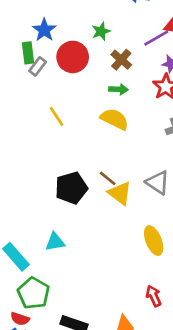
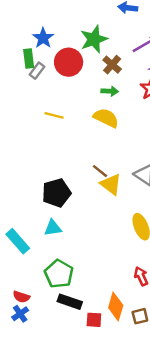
green star: (101, 31) -> (94, 39), size x1.6
yellow line: (56, 116) -> (54, 115), turned -42
black pentagon: (71, 188) -> (56, 193), moved
green pentagon: (33, 293) -> (59, 274), moved

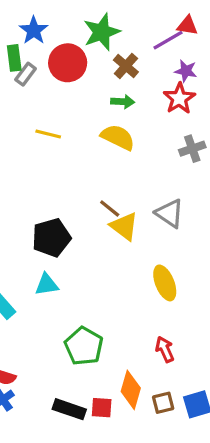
green pentagon: (59, 274) -> (84, 346), moved
black rectangle: (70, 302) -> (69, 409), moved

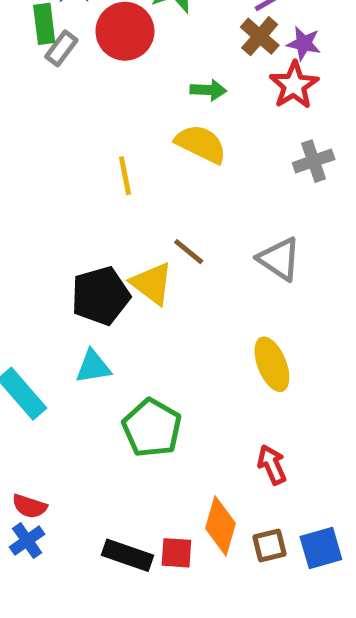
brown cross: (126, 66) -> (260, 36), moved
yellow line: (48, 134) -> (125, 176), moved, turned 65
yellow triangle: (124, 226) -> (152, 283), moved
green pentagon: (84, 346) -> (152, 428), moved

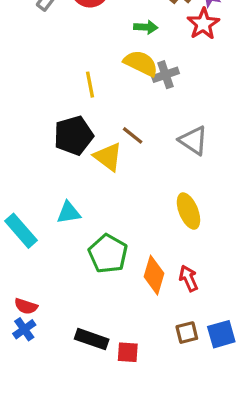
gray cross: (314, 161) -> (165, 75), moved
black pentagon: (100, 296) -> (74, 135), moved
orange diamond: (220, 526) -> (154, 275), moved
red square: (176, 553) -> (128, 352), moved

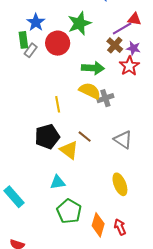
green arrow: (146, 27) -> (93, 68), size x1.5
cyan triangle: (69, 213) -> (58, 182), moved

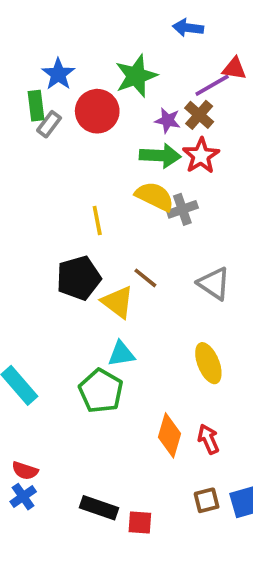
purple star: (133, 48) -> (168, 120), moved
red star: (129, 66) -> (201, 156), moved
cyan triangle: (58, 182) -> (121, 354), moved
green pentagon: (69, 211) -> (101, 391), moved

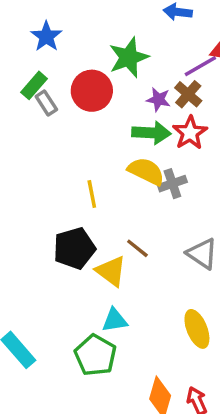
blue star: (58, 74) -> (46, 36), moved
green rectangle: (36, 106) -> (34, 85), turned 48
gray rectangle: (49, 124) -> (46, 103), turned -70

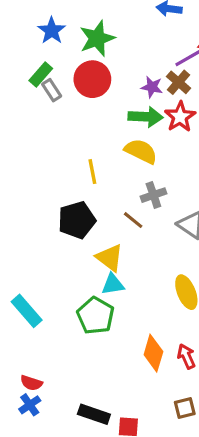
green star: (129, 57) -> (97, 38), moved
gray cross: (172, 184) -> (153, 195), moved
yellow triangle: (111, 271) -> (110, 258), moved

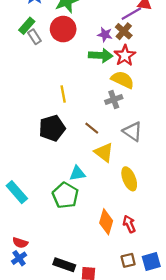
yellow semicircle: (141, 151) -> (123, 80), moved
gray cross: (153, 195) -> (114, 100), moved
yellow triangle: (110, 258) -> (104, 152), moved

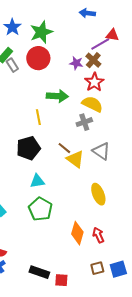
green arrow: (101, 55) -> (57, 96), moved
yellow triangle: (104, 152) -> (75, 159), moved
cyan triangle: (77, 173) -> (37, 181), moved

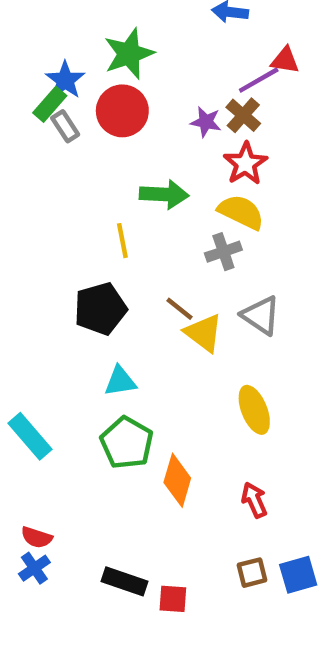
blue star: (12, 27) -> (65, 80), moved
orange diamond: (77, 233) -> (177, 480), moved

